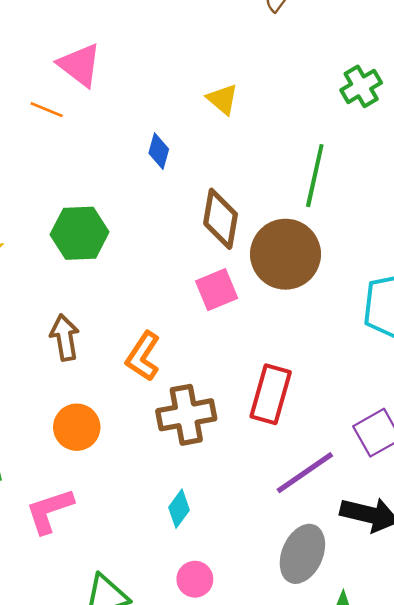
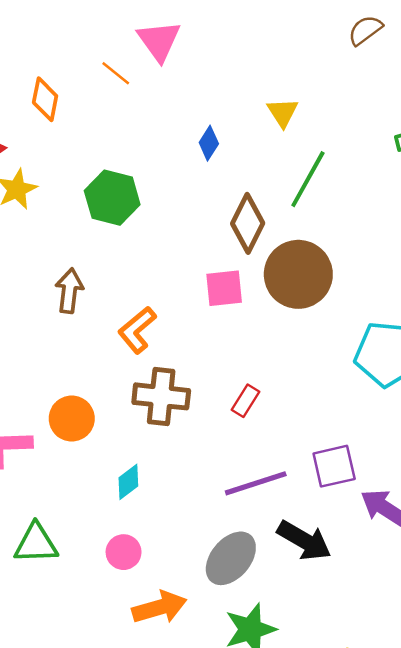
green line: (315, 176) -> (308, 179), moved
red rectangle: (271, 394) -> (246, 401), size x0.6
orange circle: (77, 427) -> (72, 419), moved

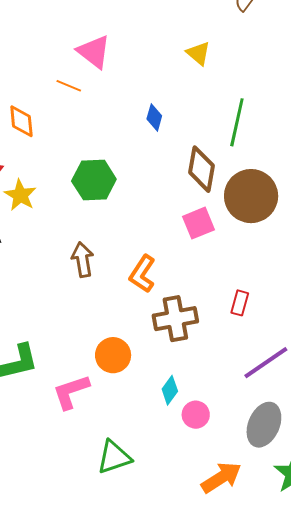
yellow triangle: (283, 112) -> (198, 53), moved
pink circle: (124, 552) -> (196, 415), moved

